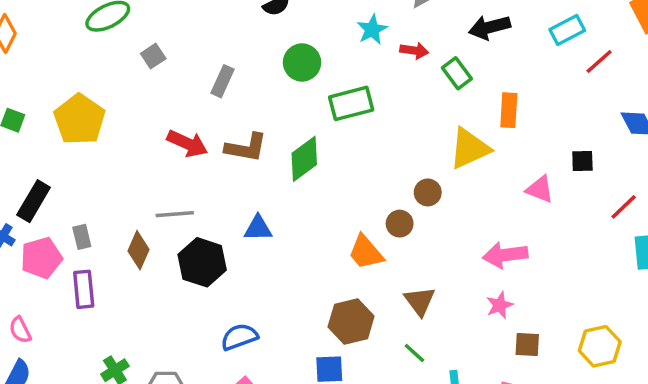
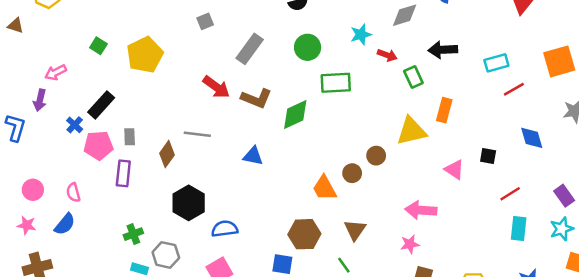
gray rectangle: (223, 81) -> (250, 49), size x1.4
black hexagon: (202, 262) -> (189, 203), moved

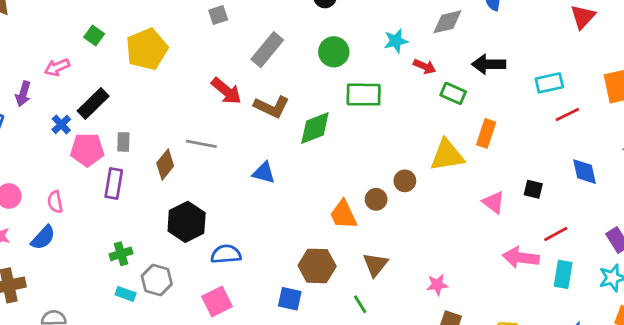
pink arrow: (56, 72) -> (57, 67), moved
green rectangle: (413, 77) -> (453, 93), turned -45
pink arrow: (421, 210) -> (521, 258), moved

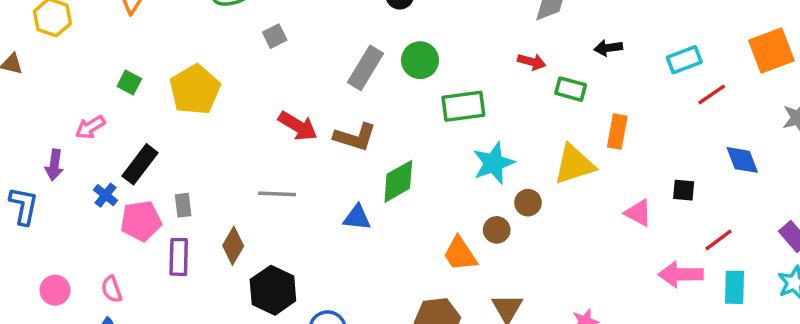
cyan star: (396, 41) -> (494, 163), moved, size x1.4
gray rectangle: (267, 50) -> (365, 68), moved
black arrow: (489, 64) -> (608, 48), size x0.7
green diamond: (315, 128) -> (398, 181), moved
brown diamond: (165, 164) -> (233, 246), moved

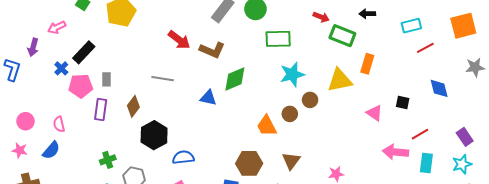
green rectangle: (571, 89) -> (342, 36), size x1.4

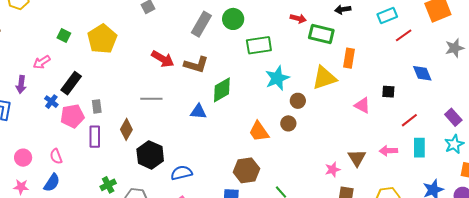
brown circle: (290, 114) -> (288, 123), moved
pink arrow: (395, 152) -> (388, 151), moved, size x0.7
brown triangle: (291, 161) -> (357, 158), moved

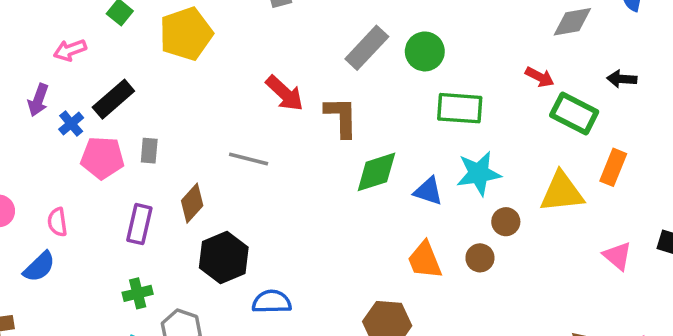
brown L-shape: (196, 65) -> (341, 117), turned -120
purple arrow: (21, 85) -> (38, 100), moved
blue triangle: (198, 112) -> (428, 191), moved
purple rectangle: (95, 137) -> (139, 224), moved

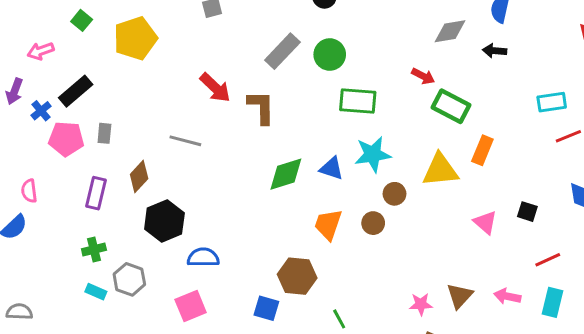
black arrow: (622, 79) -> (495, 51), moved
green diamond: (376, 172) -> (286, 174), moved
orange trapezoid: (425, 260) -> (328, 224), turned 40

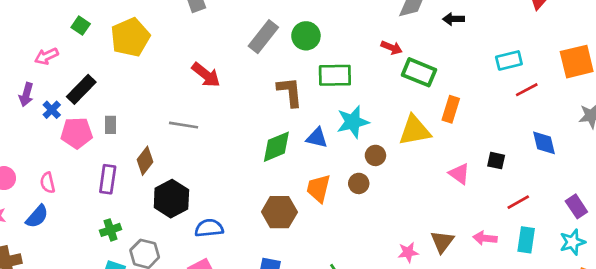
brown L-shape: (261, 107) -> (290, 92), moved
brown hexagon: (297, 276) -> (279, 212), moved

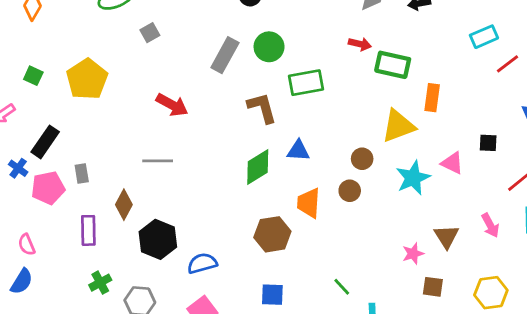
cyan star: (353, 122) -> (413, 178), moved
pink arrow: (485, 238) -> (490, 225), turned -115

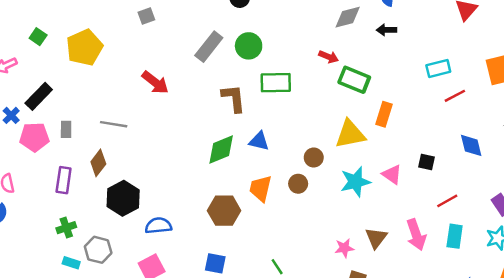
gray line: (158, 161) -> (114, 124), moved
pink arrow: (490, 225) -> (416, 235), size x1.4

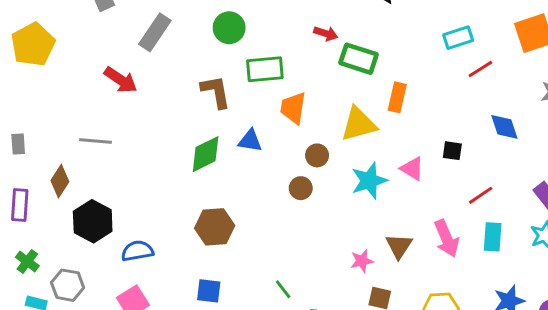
gray rectangle: (209, 47) -> (155, 32), moved
gray line: (114, 124) -> (96, 141), moved
orange trapezoid: (260, 188) -> (293, 108), moved
green cross: (66, 228) -> (27, 261), turned -30

